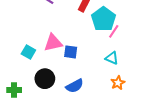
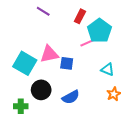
pink line: (114, 31) -> (87, 43), moved, turned 32
cyan square: (28, 52) -> (25, 63), size x1.6
green cross: (14, 90) -> (21, 106), moved

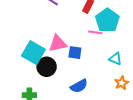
pink line: (87, 43) -> (95, 32), turned 32
black circle: (41, 90) -> (47, 67), moved

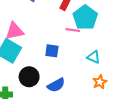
pink triangle: (58, 43) -> (15, 31), moved
black circle: (47, 67) -> (29, 77), moved

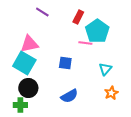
cyan triangle: (94, 57) -> (105, 69), turned 48
black circle: (29, 77) -> (28, 88), moved

